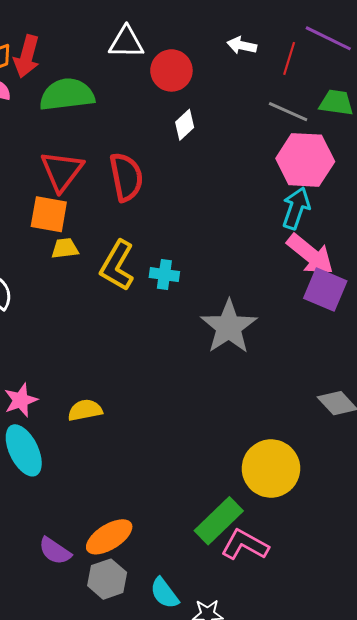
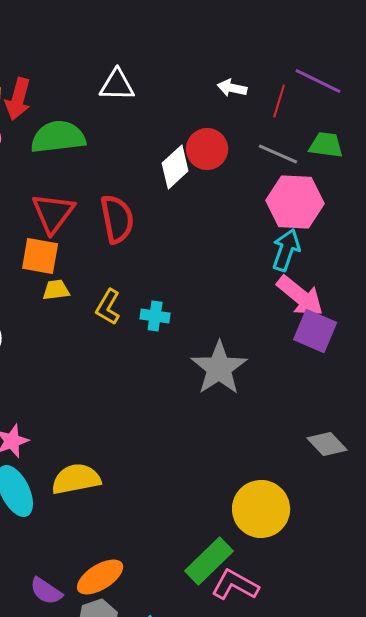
red circle: (171, 70) -> (207, 149), moved
white diamond: (185, 125) -> (175, 167), size x1.4
yellow L-shape: (117, 265) -> (108, 307), size x0.7
yellow semicircle: (85, 410) -> (76, 479), moved, size x1.4

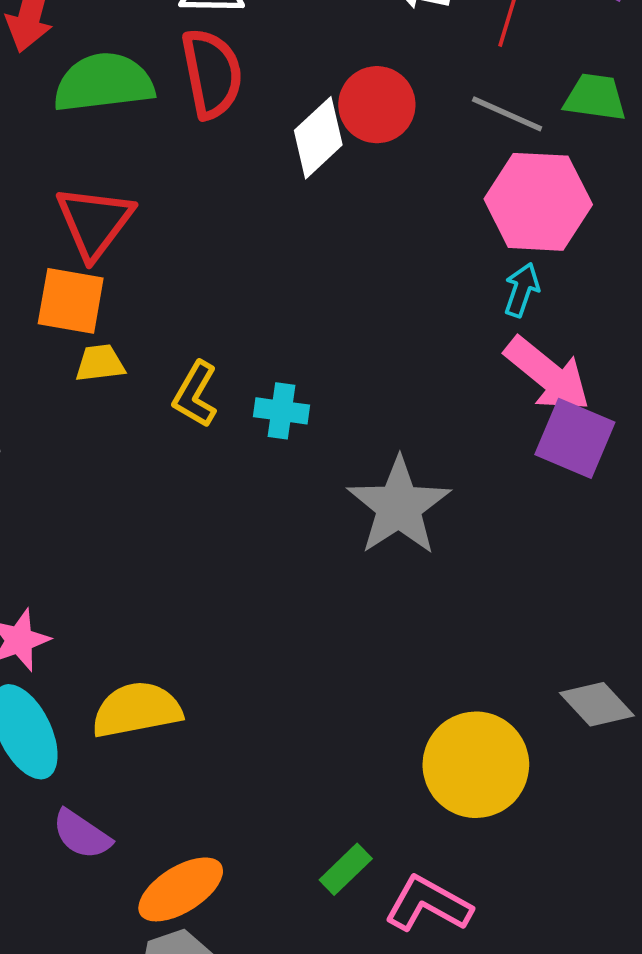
red semicircle: (117, 219) -> (212, 73), moved
cyan arrow: (286, 250) -> (522, 290), size x0.7
gray diamond: (327, 444) -> (597, 704), moved
green rectangle: (209, 561) -> (346, 869), moved, size x0.6
purple semicircle: (46, 591) -> (82, 834), moved

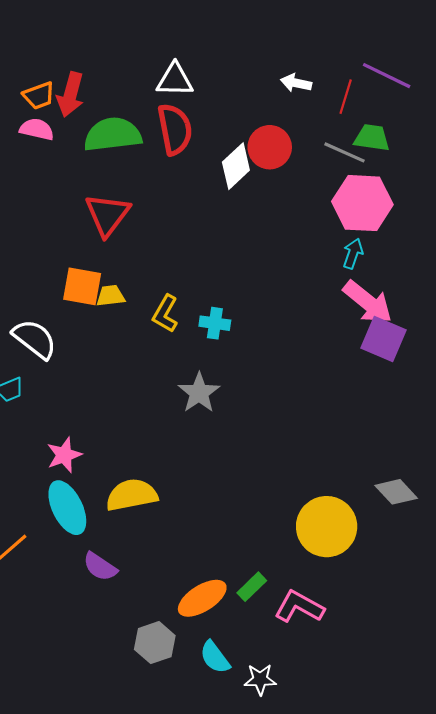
green trapezoid: (595, 97) -> (372, 138), moved
orange square: (71, 301) -> (82, 286), moved
gray star: (399, 506) -> (199, 393), moved, size x0.7
orange ellipse: (181, 889) -> (202, 598), moved

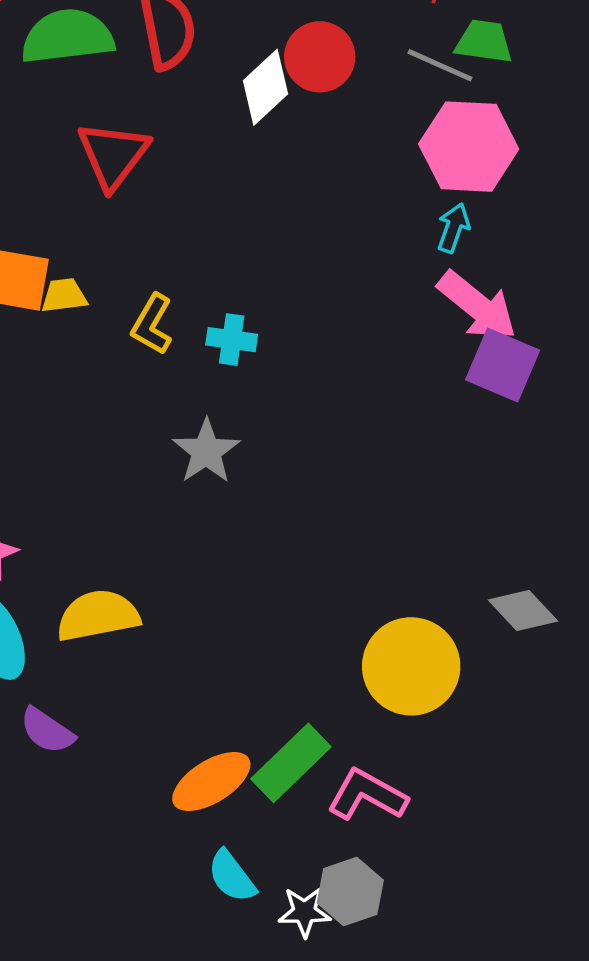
red triangle: (107, 215) -> (113, 155), moved
green rectangle: (252, 587) -> (291, 763), size x1.6
gray hexagon: (155, 643) -> (350, 892), moved

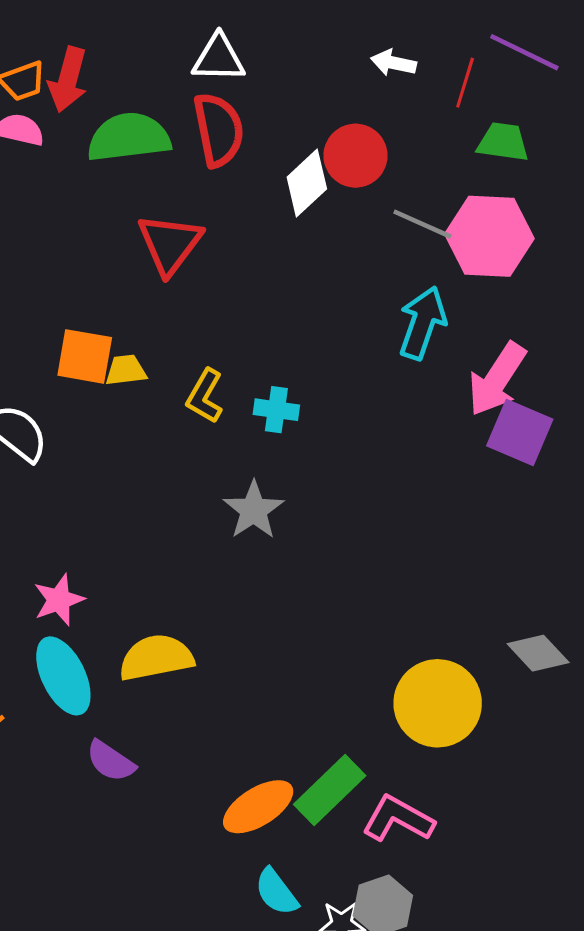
gray line: (440, 65) -> (422, 224), moved
cyan arrow: (453, 228) -> (422, 323), moved, size x1.6
pink arrow: (477, 306) -> (497, 379), turned 84

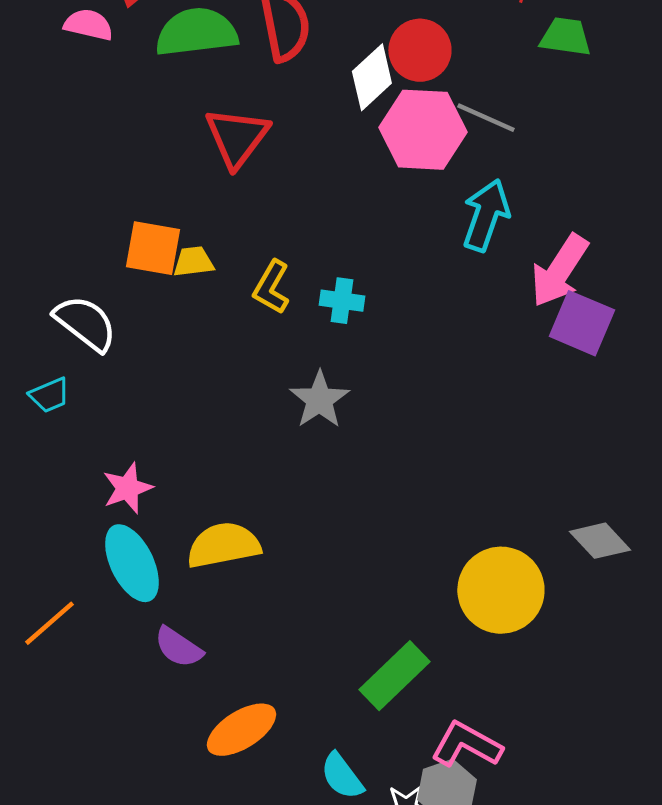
pink hexagon: (489, 236) -> (423, 130), moved
orange ellipse: (258, 807) -> (241, 730), moved
pink L-shape: (398, 819) -> (466, 745), moved

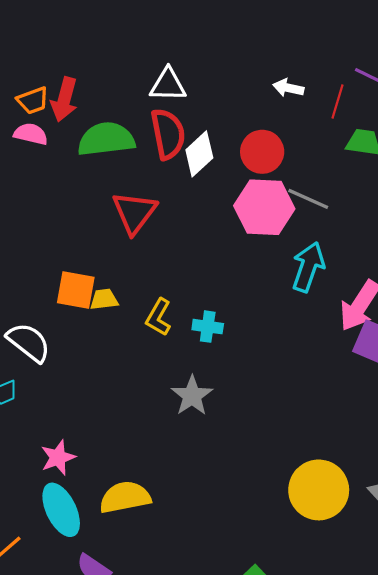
white diamond: (372, 77) -> (199, 154), moved
yellow circle: (501, 590) -> (319, 490), moved

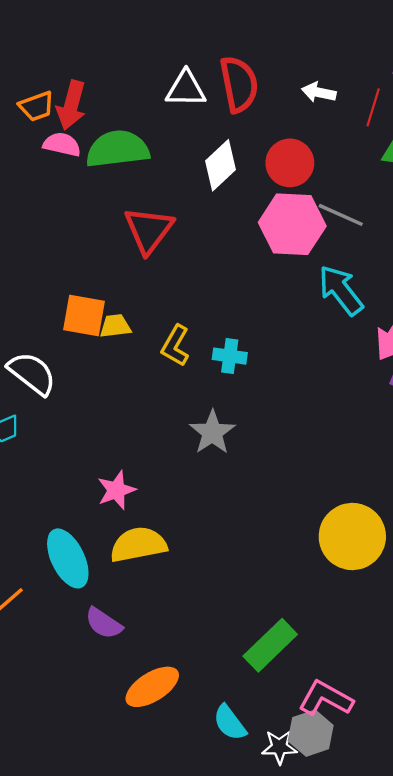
pink semicircle: (31, 134) -> (62, 144), moved
red semicircle: (168, 134) -> (239, 84), moved
cyan arrow: (308, 267) -> (341, 290), turned -57
pink star: (58, 457) -> (116, 490), moved

